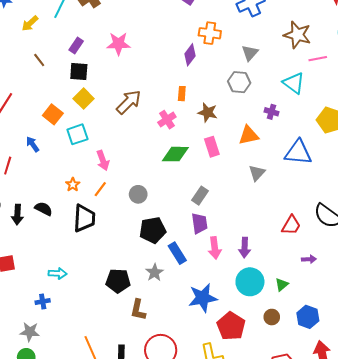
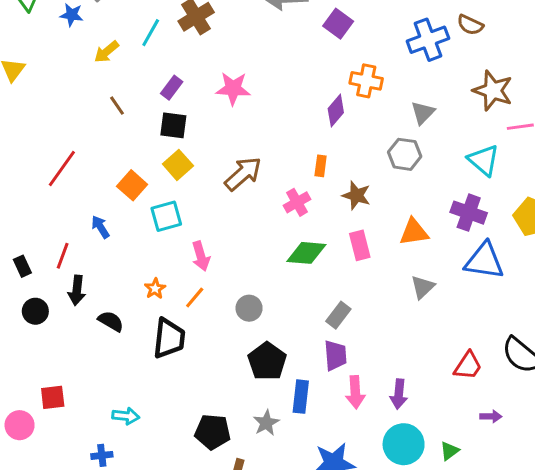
purple cross: (272, 112) -> (469, 213), moved, size x1.6
black arrow: (17, 215) -> (77, 290), moved
black pentagon: (153, 230) -> (267, 361), turned -30
blue rectangle: (177, 253) -> (301, 397), turned 35

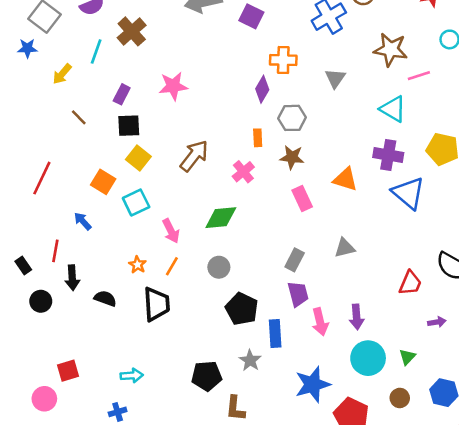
gray hexagon: (405, 154) -> (292, 118), moved
orange triangle: (414, 232) -> (345, 179), turned 36
green diamond: (306, 253) -> (221, 218), moved
blue triangle: (484, 261) -> (408, 193), turned 42
gray triangle: (423, 287) -> (345, 248), moved, turned 40

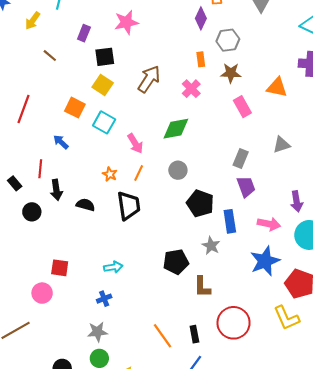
black square: (129, 126) -> (105, 57), moved
cyan square: (136, 203) -> (104, 122), turned -30
pink arrow: (320, 322) -> (269, 224), moved, turned -60
red square: (68, 371) -> (60, 268), turned 30

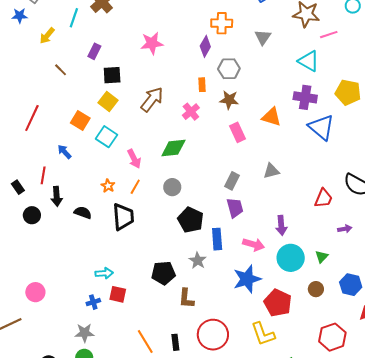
pink star: (126, 22) -> (152, 43), moved
red square: (60, 268) -> (118, 294), moved

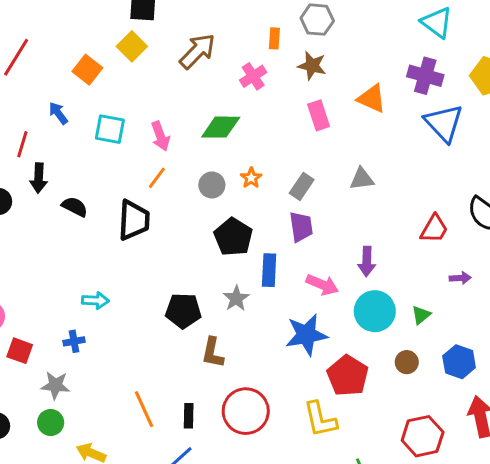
cyan square: (106, 137) -> (110, 129), moved, turned -30
orange star: (108, 186) -> (251, 178), moved
red square: (118, 294) -> (20, 351), moved

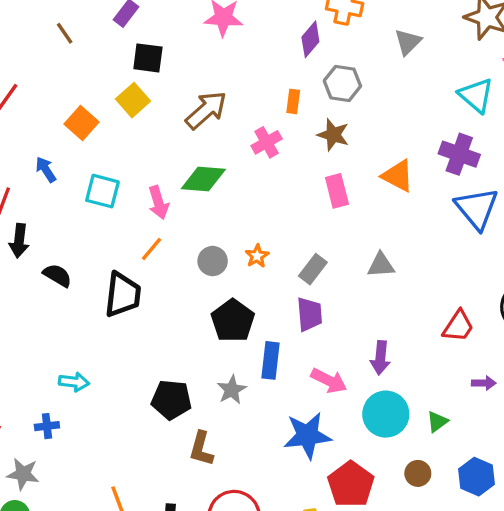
green diamond: (221, 127) -> (203, 179), moved

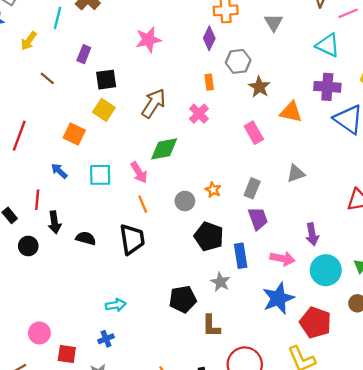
brown star: (333, 135) -> (259, 87), moved, turned 30
orange line: (151, 249) -> (143, 204), turned -48

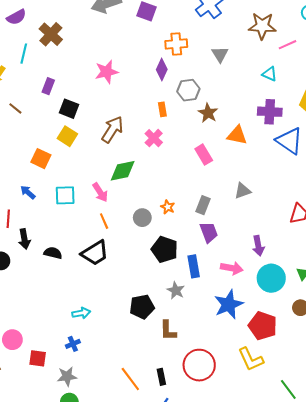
cyan triangle: (328, 45) -> (269, 74), size x0.7
black square: (106, 80) -> (69, 109), turned 30
black trapezoid: (132, 239) -> (95, 253), turned 68

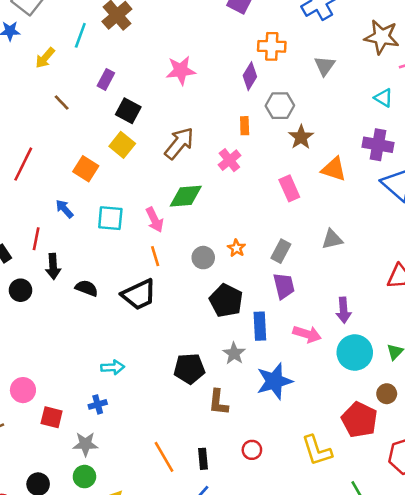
blue star: (229, 304) -> (274, 381), moved
red pentagon: (263, 326) -> (359, 420), moved
red circle: (199, 365) -> (252, 450), size x0.5

